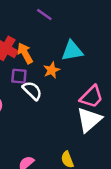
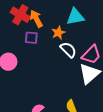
white semicircle: (32, 91) -> (68, 50), moved

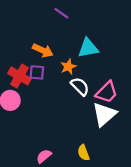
red cross: (20, 15) -> (19, 76), moved
orange arrow: (36, 19) -> (43, 50), turned 144

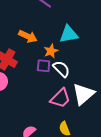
purple square: (37, 72) -> (44, 66), moved
pink trapezoid: (107, 92) -> (60, 98), moved

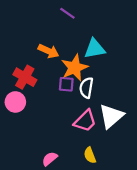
orange star: (51, 51) -> (75, 68), size x1.6
white semicircle: (61, 69) -> (86, 88), turned -126

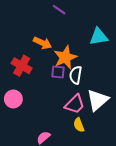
cyan triangle: (95, 49) -> (99, 37), moved
pink circle: (15, 102) -> (13, 99), moved
yellow semicircle: (90, 155) -> (79, 125), moved

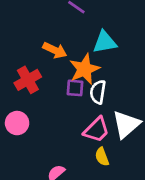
cyan triangle: (99, 37) -> (105, 42), moved
red cross: (22, 66) -> (28, 80), turned 30

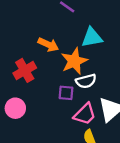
purple square: (75, 88) -> (66, 93), moved
white semicircle: (98, 92) -> (86, 81), turned -114

